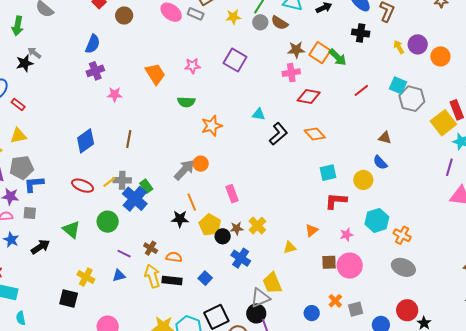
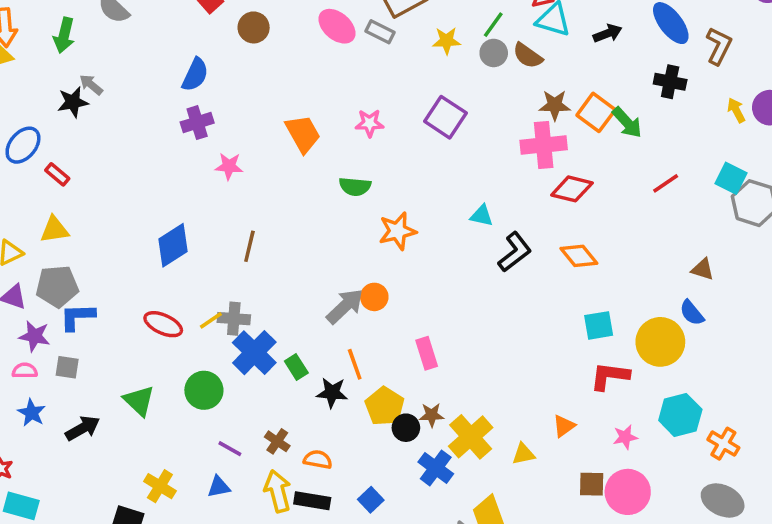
pink cross: (291, 73) -> (544, 145), size x1.4
yellow circle: (363, 180) -> (660, 342), size x1.4
green rectangle: (146, 186) -> (296, 367), moved
yellow cross: (257, 226) -> (471, 437), moved, size x1.4

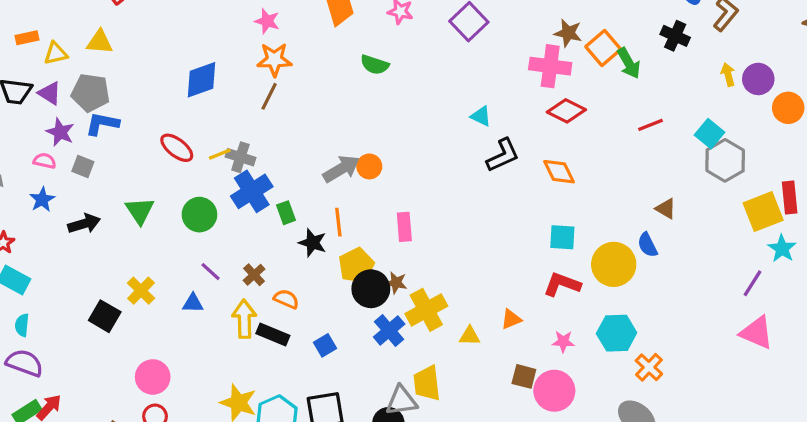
orange star: (398, 231) -> (274, 60), moved
black circle: (406, 428) -> (371, 289), size x1.5

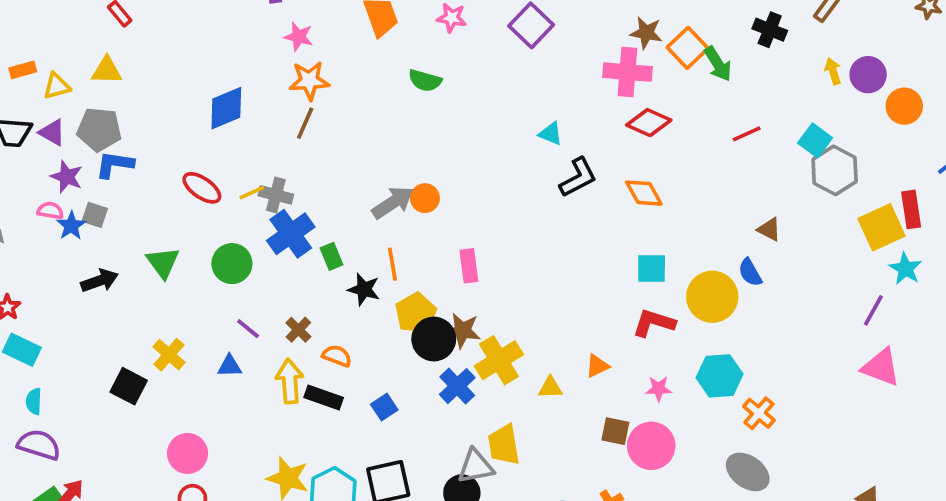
blue star: (42, 200) -> (71, 226), moved
brown star: (396, 283) -> (463, 331), size x1.4

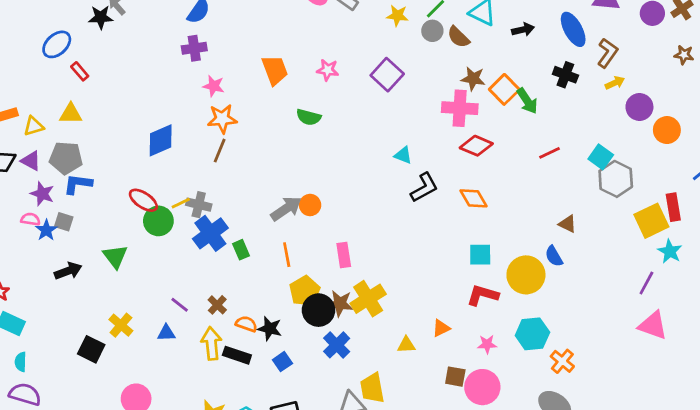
yellow arrow: (833, 71) -> (615, 83), moved, turned 84
green circle: (232, 264) -> (158, 221), moved
black star: (364, 289) -> (270, 329), moved
yellow cross: (499, 360) -> (368, 299), moved

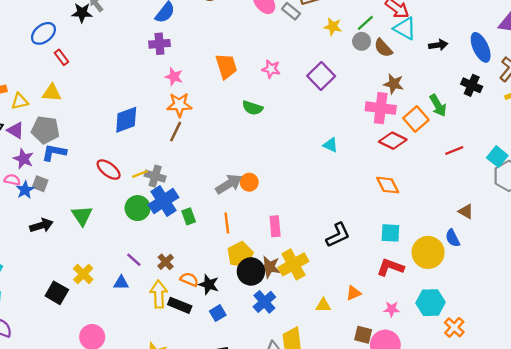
orange square: (504, 89) -> (416, 119), moved
black L-shape: (424, 188) -> (338, 235), moved
green circle: (158, 221) -> (138, 208), moved

